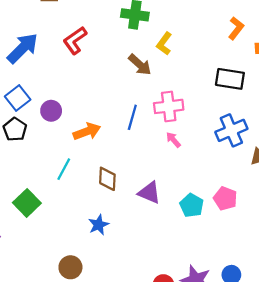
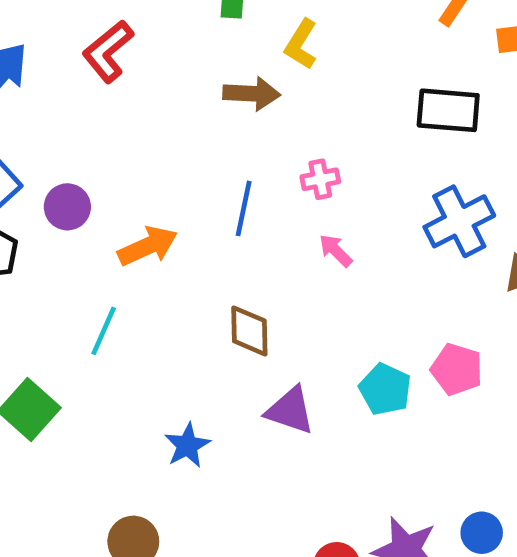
brown arrow: (140, 65) -> (252, 94), turned -35
pink cross: (169, 106) -> (320, 179), size x0.6
brown diamond: (107, 179) -> (249, 331), moved
purple triangle: (149, 193) -> (290, 411), moved

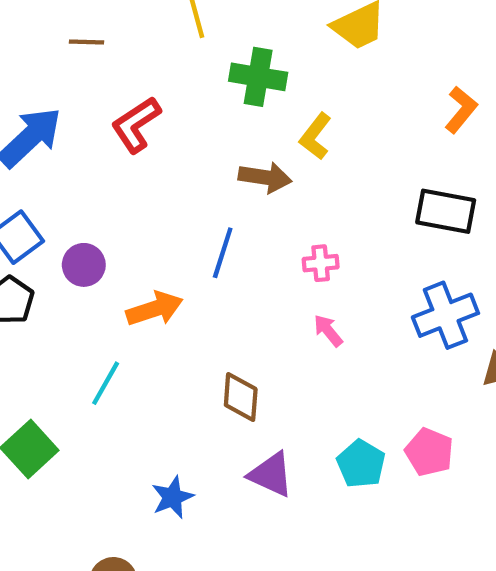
blue line: (244, 208) -> (223, 253), moved

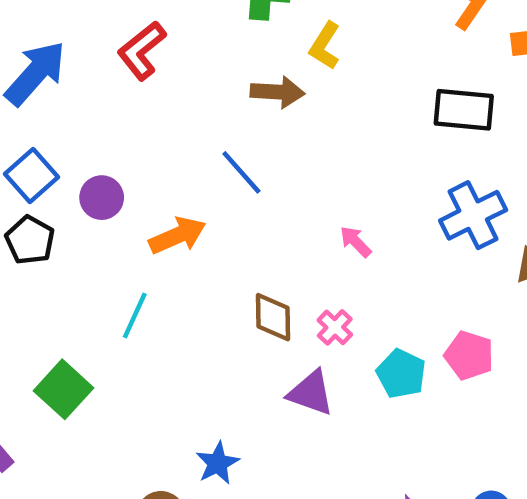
blue line: (223, 253) -> (241, 172), turned -54
pink cross: (321, 263) -> (335, 327), moved, turned -36
blue star: (172, 497) -> (217, 463), moved

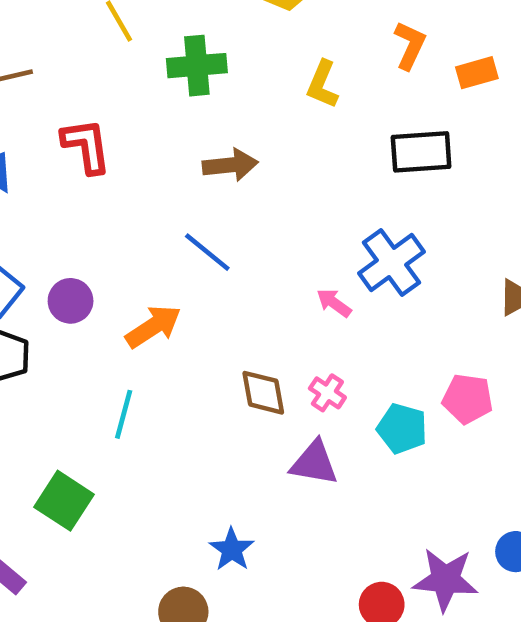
yellow L-shape: (325, 46) -> (322, 84), moved
red L-shape: (142, 51) -> (86, 146), turned 130
blue cross: (473, 215) -> (392, 263), moved

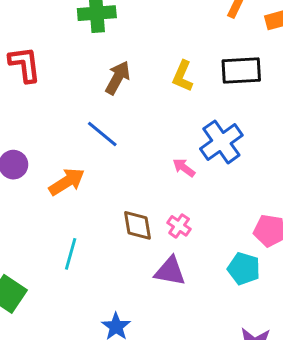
yellow L-shape: (322, 84) -> (183, 76), moved
brown arrow: (230, 165) -> (118, 78), turned -56
cyan line: (124, 414) -> (71, 254), moved
cyan pentagon: (402, 429) -> (244, 269), moved

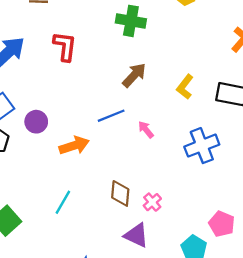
blue line: (102, 134) -> (111, 116), turned -76
pink arrow: (184, 168) -> (146, 130), moved

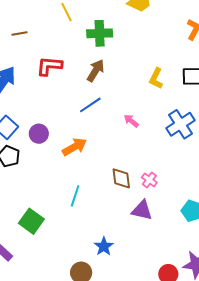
red L-shape: (65, 46) -> (49, 66), turned -80
brown arrow: (134, 75) -> (96, 71), moved
blue line: (111, 116) -> (90, 105), moved

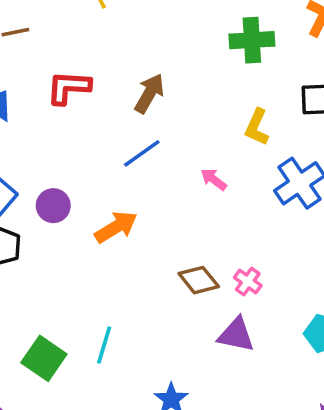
green cross: (100, 33) -> (252, 40), moved
yellow L-shape: (156, 78) -> (257, 127), moved
brown diamond: (121, 178) -> (199, 280), turned -30
cyan line: (75, 196) -> (104, 345), moved

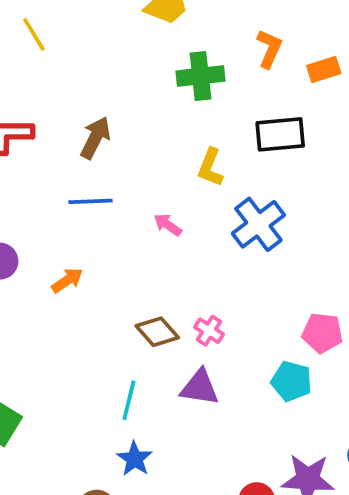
blue line: (142, 153) -> (91, 201), turned 36
orange arrow: (116, 227) -> (67, 280), size x0.7
cyan line: (104, 345) -> (129, 400), moved

